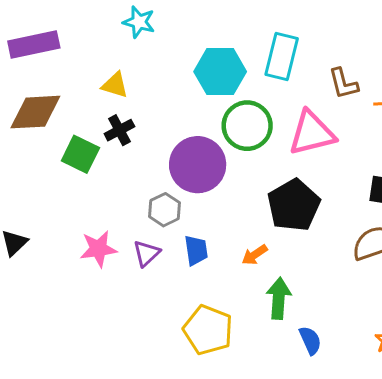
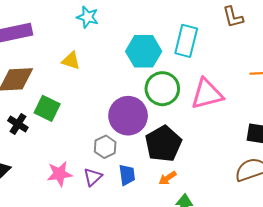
brown L-shape: (343, 84) -> (233, 17), moved
black cross: (119, 130) -> (18, 124), moved, turned -30
black pentagon: (294, 205) -> (163, 144), moved

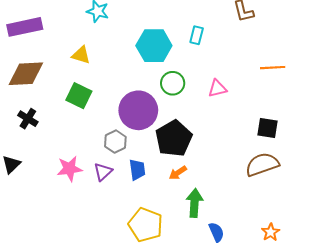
cyan rectangle: (186, 41) -> (197, 35), size x0.6
green circle: (162, 89) -> (173, 83), size x0.7
pink triangle: (207, 94) -> (217, 88), size x0.6
green square: (47, 108) -> (79, 96), moved

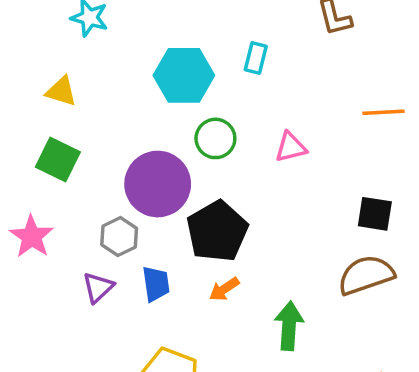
pink star: (70, 169) -> (32, 237), moved, turned -30
green arrow: (195, 203) -> (289, 326), moved

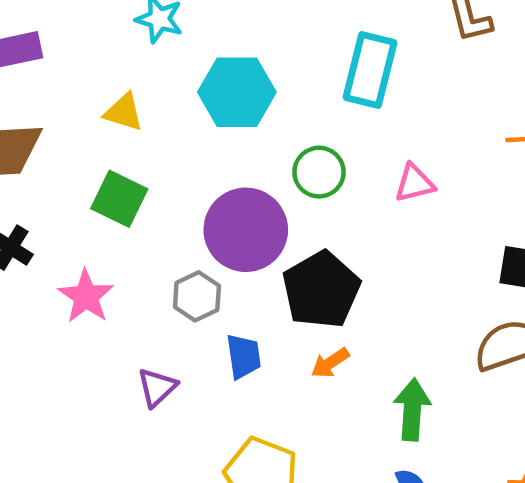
cyan rectangle: (256, 58) -> (370, 70), size x1.8
cyan hexagon: (184, 75) -> (237, 92), moved
purple triangle: (98, 287) -> (157, 387), moved

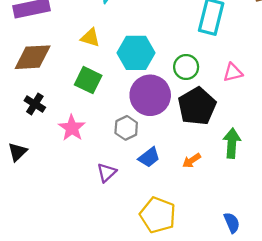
cyan hexagon: (237, 92) -> (136, 53), moved
black pentagon: (321, 290) -> (197, 106), moved
blue trapezoid: (244, 356) -> (149, 157), turned 60
green arrow: (412, 410) -> (232, 143), moved

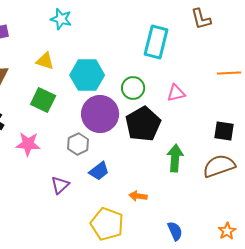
pink star: (72, 128) -> (28, 144), turned -30
orange arrow: (192, 161) -> (138, 196), moved, turned 42

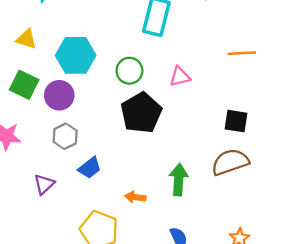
purple circle: (100, 114) -> (59, 95), moved, size x0.7
green arrow: (175, 158) -> (179, 180), moved

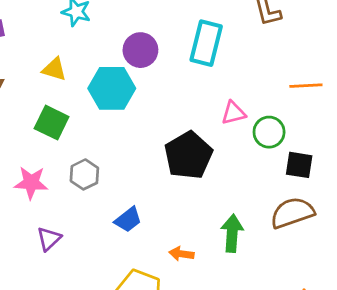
green circle: (129, 71) -> (269, 132), moved
purple circle: (59, 95) -> (140, 50), moved
gray hexagon: (65, 136) -> (84, 174), moved
purple triangle: (44, 184) -> (49, 239), moved

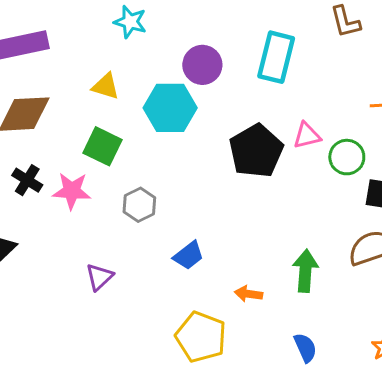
black pentagon: (188, 155) -> (256, 151), moved
pink star: (31, 183) -> (72, 191), moved

